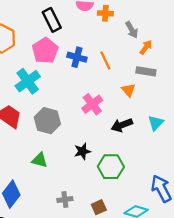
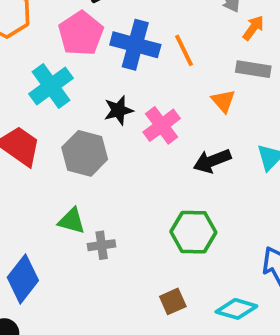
blue cross: (77, 57) -> (135, 45), size x1.4
black star: (82, 151) -> (118, 110), moved
gray cross: (65, 200) -> (102, 245), moved

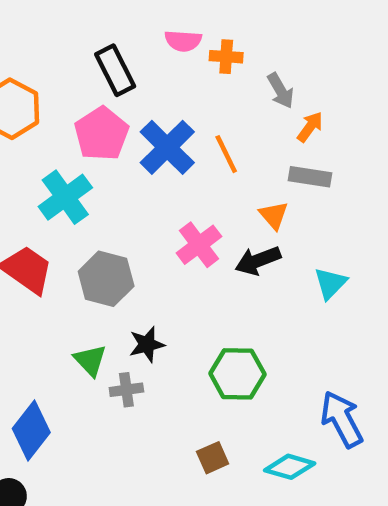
blue cross: (135, 45) -> (167, 147), turned 30
black star: (118, 110) -> (147, 344), moved
black arrow: (212, 161) -> (258, 261), moved
green triangle: (72, 221) -> (90, 360), turned 32

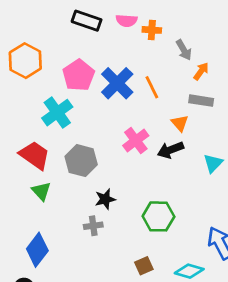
black rectangle: (115, 70) -> (87, 21), moved, turned -44
green triangle: (90, 360) -> (41, 191), moved

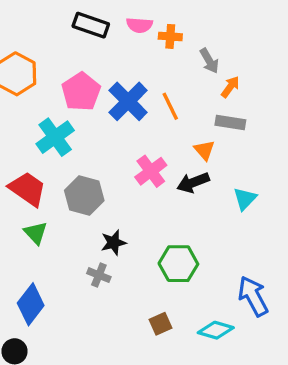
gray cross: (93, 226) -> (99, 275), turned 30

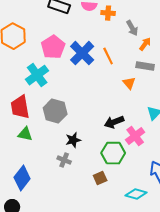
pink cross: (151, 171) -> (135, 136), moved
black arrow: (193, 183) -> (114, 122), moved
red trapezoid: (27, 189) -> (20, 107), turned -135
green triangle: (36, 233) -> (25, 134), turned -35
brown square: (161, 324) -> (100, 178), moved

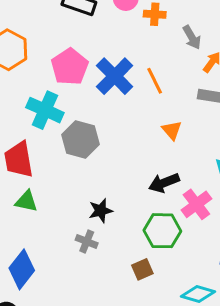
cyan cross: (37, 75) -> (45, 110), turned -30
orange triangle: (129, 83) -> (172, 130), moved
gray hexagon: (55, 111) -> (81, 139), moved

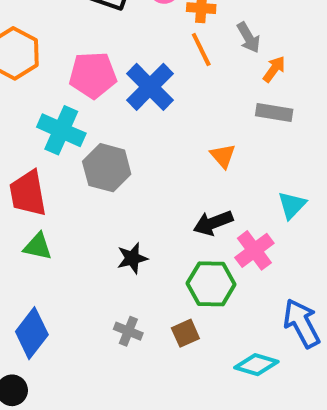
pink pentagon: (70, 67) -> (93, 75), turned 30
orange line: (155, 81) -> (201, 49), moved
gray cross: (87, 242) -> (128, 331), moved

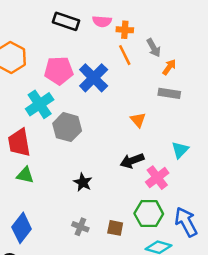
cyan cross: (61, 130) -> (40, 104), turned 32
black star: (132, 258) -> (83, 182), turned -30
green hexagon: (211, 284) -> (149, 214), moved
brown square: (185, 333) -> (115, 228), turned 35

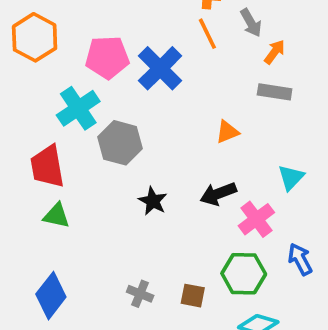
orange triangle: (138, 120) -> (227, 132), turned 49
black star: (83, 182) -> (153, 201), moved
blue arrow: (186, 222) -> (300, 259), moved, size x0.7

